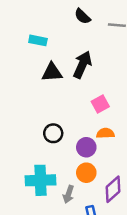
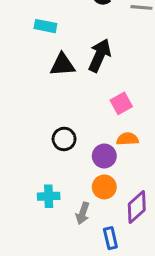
cyan cross: (40, 180) -> (49, 196), size x0.6

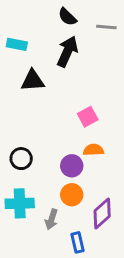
black arrow: (100, 55) -> (67, 52), moved
black circle: (64, 139) -> (21, 159), moved
cyan cross: (49, 196) -> (20, 203), size x1.4

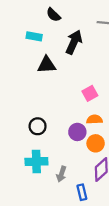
black semicircle: (67, 17) -> (53, 15), moved
orange circle: (72, 195) -> (96, 143), moved

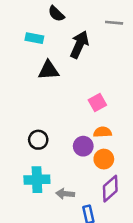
gray arrow: (61, 174) -> (65, 194), turned 77

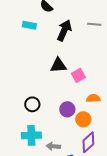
gray line: (114, 23) -> (94, 24), moved
black triangle: (49, 70) -> (58, 65), moved
orange semicircle: (103, 132) -> (93, 98), moved

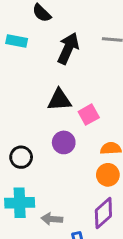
purple circle: (67, 109) -> (64, 142), moved
orange circle: (83, 119) -> (108, 175), moved

